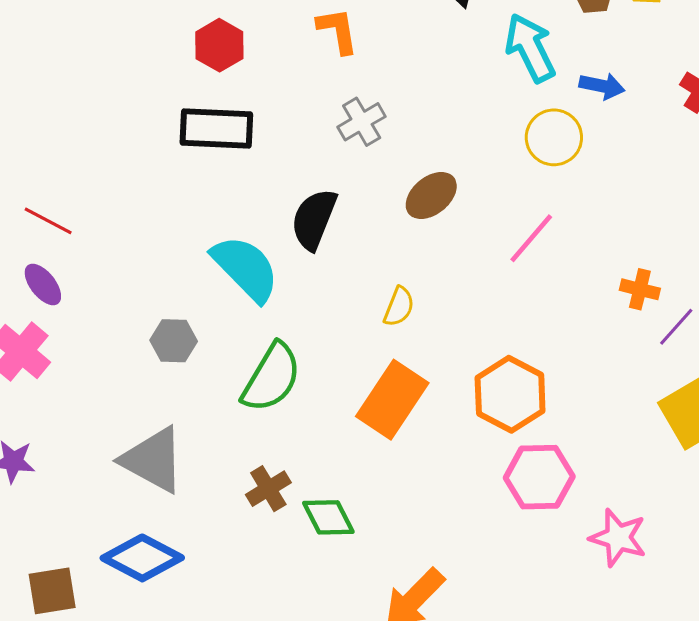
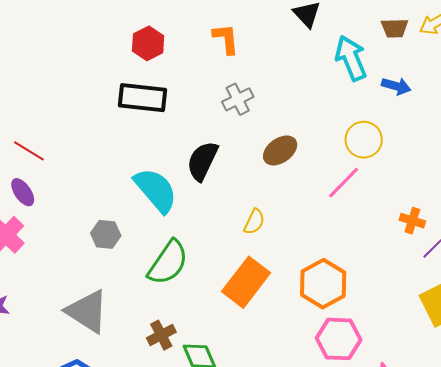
yellow circle: (554, 137) -> (364, 140), moved

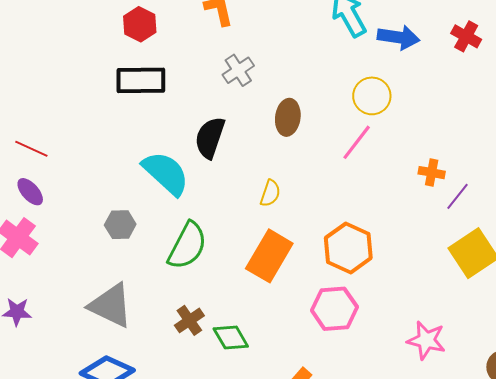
blue arrow: (396, 86) -> (399, 37), size x1.4
brown ellipse: (280, 150) -> (288, 117), turned -40
pink hexagon: (339, 339) -> (334, 309), moved

